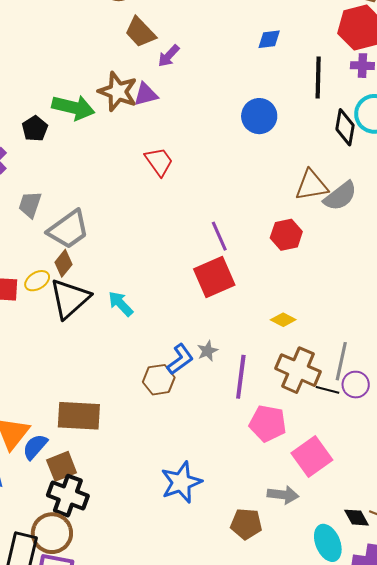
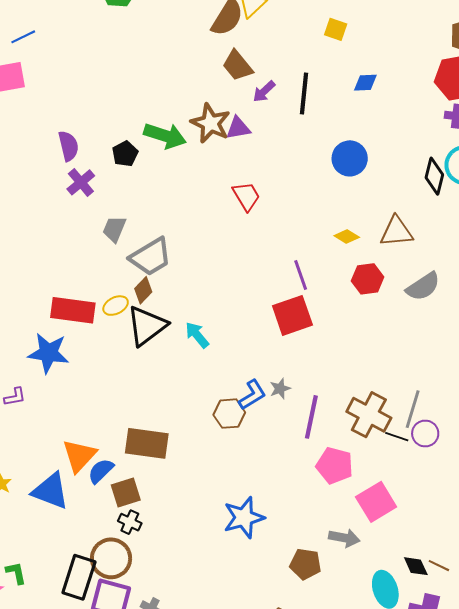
black line: (318, 77) -> (304, 94), moved
gray semicircle: (340, 196) -> (423, 287), moved
yellow diamond: (283, 320) -> (347, 237), moved
black cross: (68, 496) -> (130, 522), size x0.6

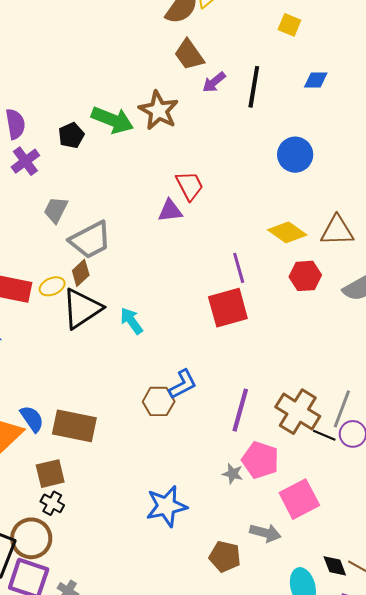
purple triangle: (238, 128) -> (170, 211), moved
yellow diamond: (347, 237) -> (287, 232), size x1.5
gray star: (280, 389) -> (233, 474), moved, turned 30
blue semicircle: (101, 471) -> (32, 419), moved, turned 96

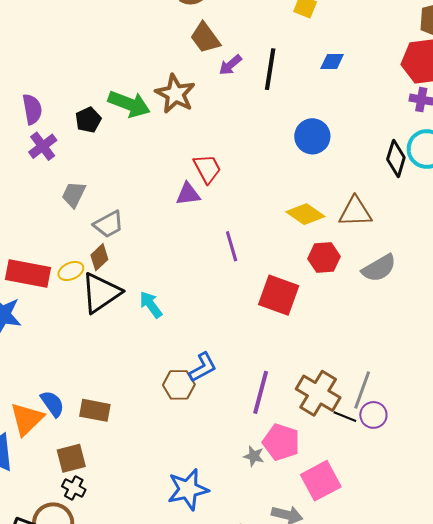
gray trapezoid: (90, 240) -> (109, 224), size x0.7
purple line: (239, 268) -> (232, 246), moved
red square: (228, 308) -> (279, 295), moved, turned 36
brown rectangle: (74, 426) -> (95, 410), size x0.7

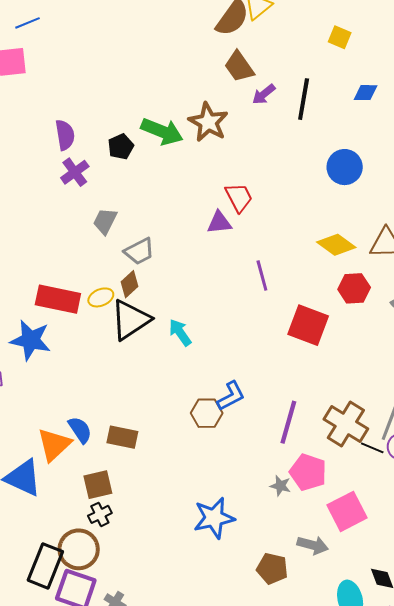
black cross: (74, 488) -> (100, 514), turned 35

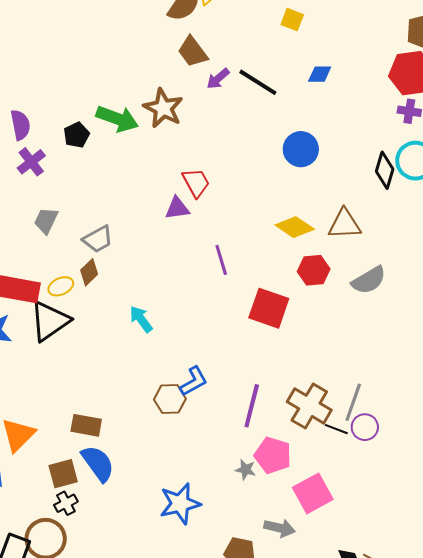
black line: (304, 99) -> (258, 82), turned -66
gray trapezoid: (105, 221) -> (46, 221), moved
black triangle: (130, 320) -> (50, 321), moved
blue semicircle: (80, 430) -> (98, 463), moved, size x1.4

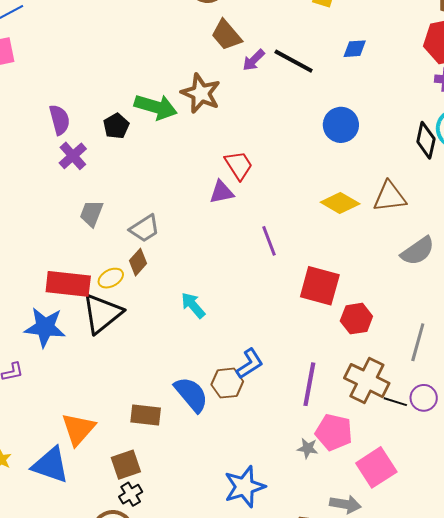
red hexagon: (314, 270) -> (356, 319), moved
gray line: (353, 402) -> (418, 342), moved
blue semicircle: (98, 463) -> (191, 394), moved

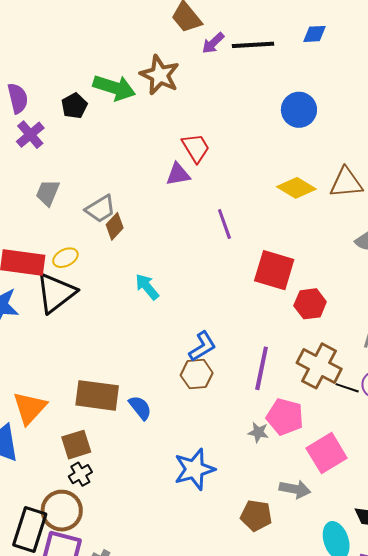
black line: (294, 61) -> (253, 45), turned -33
brown diamond: (138, 262) -> (115, 226), moved
brown hexagon: (227, 383) -> (197, 374), moved
blue semicircle: (191, 394) -> (140, 408), moved, size x0.7
brown rectangle: (146, 415) -> (97, 395), size x1.4

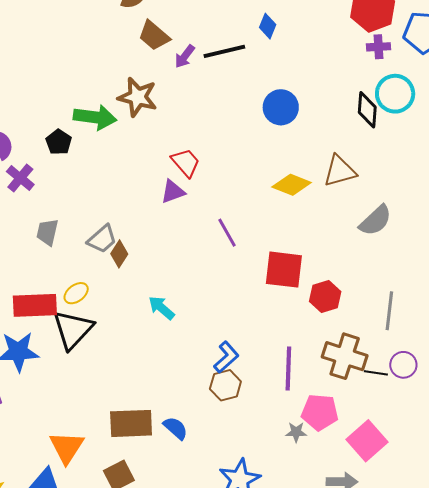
blue diamond: (314, 34) -> (268, 26), moved, turned -55

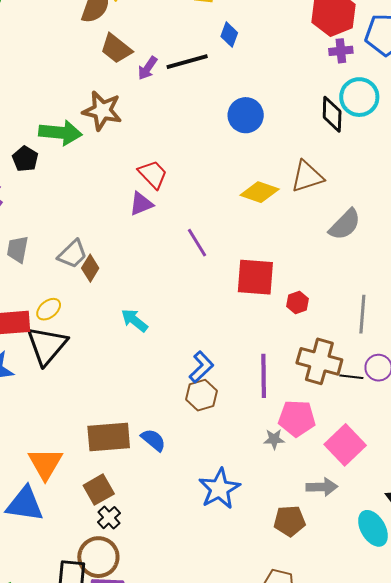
red hexagon: (325, 297) -> (298, 302), size x0.7

